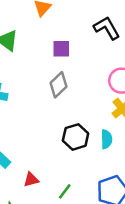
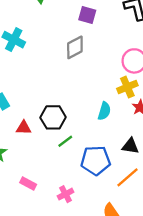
black hexagon: (76, 137) -> (53, 117), moved
green line: (65, 191) -> (65, 141), moved

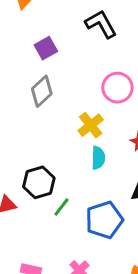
purple square: (87, 15) -> (46, 48), turned -30
yellow cross: (127, 87) -> (91, 125), moved

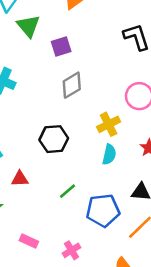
purple square: (46, 48) -> (61, 46), moved
black hexagon: (39, 182) -> (54, 139), moved

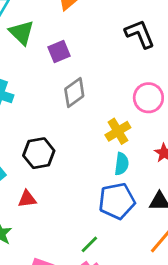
black hexagon: (54, 139) -> (39, 153), moved
green line: (68, 191) -> (89, 244), moved
blue pentagon: (103, 210) -> (117, 201), moved

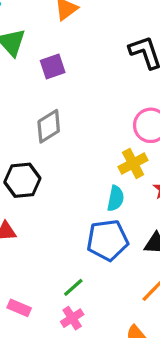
gray diamond: (74, 92) -> (49, 126), moved
yellow cross: (118, 131) -> (133, 163), moved

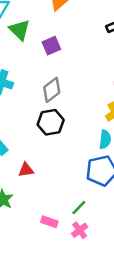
black hexagon: (22, 180) -> (51, 122), moved
pink rectangle: (19, 308) -> (49, 222), moved

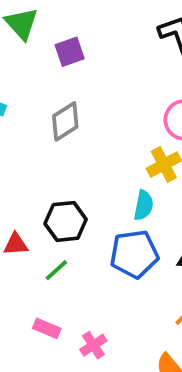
black hexagon: (51, 122) -> (66, 221), moved
green line: (79, 208) -> (56, 270), moved

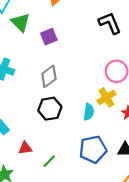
cyan semicircle: (144, 205) -> (89, 112), moved
black hexagon: (66, 221) -> (50, 109), moved

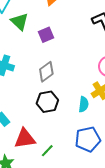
red triangle: (25, 148) -> (25, 139), size x1.6

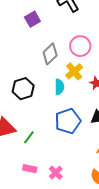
purple square: (46, 35) -> (32, 19), moved
gray diamond: (46, 72) -> (50, 54), moved

